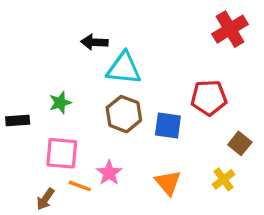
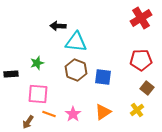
red pentagon: (209, 98) -> (141, 60), moved
pink star: (109, 173) -> (73, 114), moved
orange triangle: (168, 183) -> (103, 112), turned 36

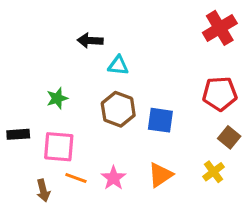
cyan triangle: (76, 42) -> (118, 65), size x0.6
black rectangle: (11, 74) -> (18, 134), moved
brown arrow: (28, 122) -> (43, 191), turned -48

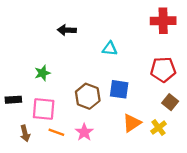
red cross: (220, 28) -> (163, 21), turned 30
cyan triangle: (118, 65) -> (110, 49), moved
brown hexagon: (118, 109) -> (88, 96), moved
orange triangle: (160, 175) -> (132, 123), moved
brown arrow: (43, 191) -> (25, 133), moved

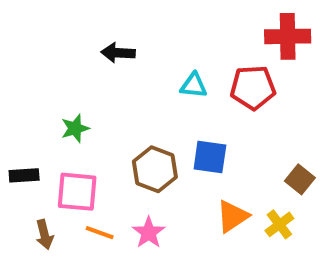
red pentagon: (163, 70) -> (253, 88), moved

